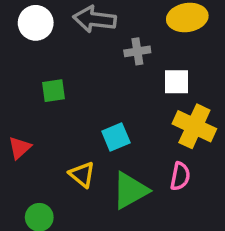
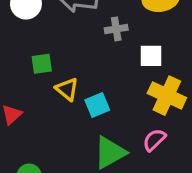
yellow triangle: (82, 174) -> (67, 89), moved
pink semicircle: (180, 176) -> (154, 140), turned -145

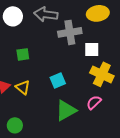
gray cross: (116, 29) -> (70, 32), size x1.6
yellow triangle: (67, 89) -> (23, 87), moved

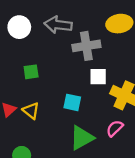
white square: (92, 49) -> (98, 77), moved
cyan square: (58, 80) -> (72, 102), turned 35

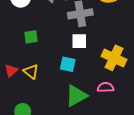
white square: (98, 77) -> (79, 41), moved
pink semicircle: (115, 128) -> (106, 87), turned 42

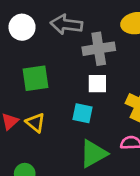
green square: (31, 37) -> (35, 78), size x1.5

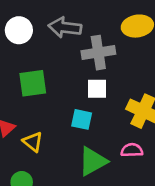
yellow triangle: (35, 123) -> (33, 142), moved

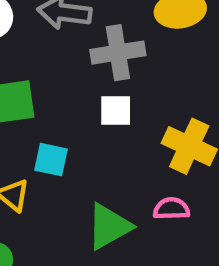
cyan square: (82, 119) -> (51, 160), moved

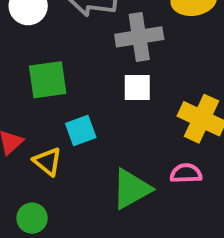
cyan square: (51, 160) -> (81, 130), turned -32

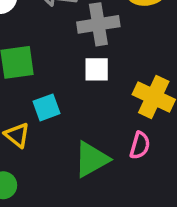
pink semicircle: (186, 173) -> (140, 145), turned 108

